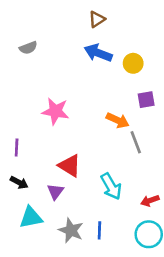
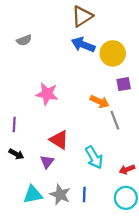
brown triangle: (97, 19) -> (82, 16), size x1.5
yellow circle: (133, 63) -> (113, 53), size x1.5
cyan triangle: (31, 217) -> (33, 195), moved

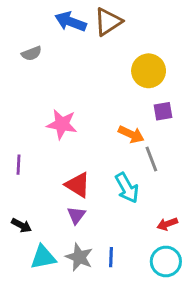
blue arrow: (83, 45) -> (71, 22), moved
black arrow: (16, 154) -> (21, 225), moved
cyan arrow: (94, 157) -> (127, 188), moved
purple triangle: (47, 162) -> (76, 215), moved

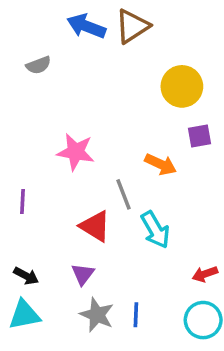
gray line: (151, 159) -> (123, 194), moved
purple triangle: (76, 215) -> (83, 274), moved
cyan triangle: (43, 257) -> (24, 315), moved

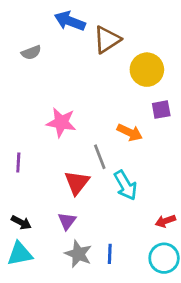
brown triangle: (132, 26) -> (107, 40), moved
red triangle: (95, 226) -> (77, 182), turned 36

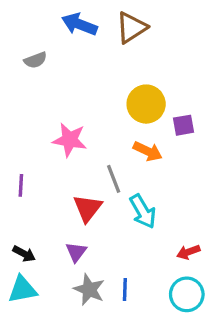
brown triangle: (107, 40) -> (131, 28), moved
yellow circle: (147, 70) -> (146, 104), moved

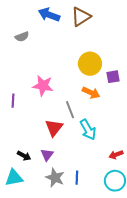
purple line: (21, 185) -> (13, 101), moved
black arrow: (24, 254) -> (24, 156), moved

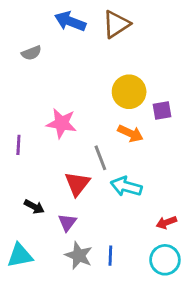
cyan arrow: (88, 130) -> (126, 187), turned 135
black arrow: (24, 156) -> (34, 207), moved

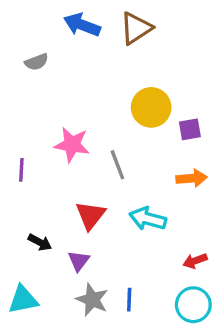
orange arrow: (130, 133) -> (192, 178), moved, turned -30
gray line: (100, 158) -> (117, 165), moved

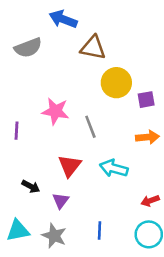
brown triangle: (136, 28) -> (93, 48), moved, turned 44
gray semicircle: (37, 62) -> (28, 48), size x1.5
gray star: (92, 300) -> (54, 236), moved

